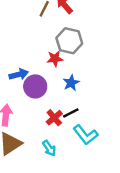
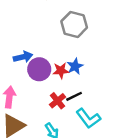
red star: (55, 59) -> (61, 71), moved

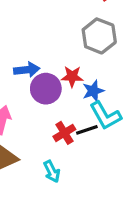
red star: (61, 71) -> (72, 77), moved
cyan L-shape: (88, 118) -> (105, 116), moved

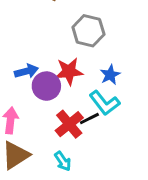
red star: (72, 77) -> (69, 71), size x1.4
blue star: (93, 91) -> (110, 75), moved
red cross: (64, 133) -> (69, 124), size x1.4

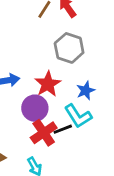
red star: (69, 71) -> (48, 84), turned -30
purple circle: (46, 86) -> (35, 108), moved

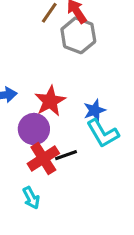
gray hexagon: (69, 48) -> (78, 35), moved
cyan L-shape: (78, 116) -> (103, 133), moved

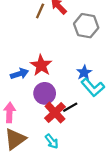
gray hexagon: (78, 35) -> (86, 26), moved
red star: (50, 101) -> (41, 65), moved

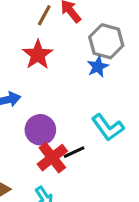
red star: (41, 65) -> (38, 55), moved
blue star: (84, 73) -> (98, 67), moved

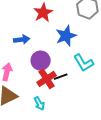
blue star: (98, 67) -> (66, 36), moved, size x1.5

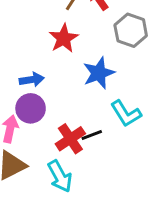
purple circle: (41, 61) -> (31, 108), moved
cyan arrow: (39, 104) -> (60, 176), size x1.5

